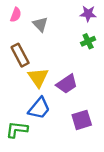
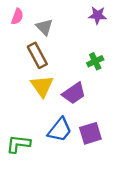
green cross: (88, 41) -> (95, 61), moved
brown rectangle: (20, 55) -> (37, 55), moved
blue trapezoid: (39, 108) -> (60, 130), moved

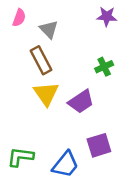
blue trapezoid: (60, 130) -> (65, 165), moved

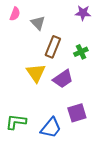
brown rectangle: (41, 60) -> (53, 47), moved, turned 50

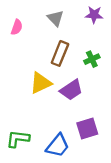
pink semicircle: (15, 14) -> (17, 27), moved
gray triangle: (38, 23) -> (55, 18), moved
yellow triangle: (36, 73) -> (41, 83), turned 40

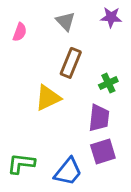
green cross: (92, 59) -> (108, 83), moved
purple trapezoid: (71, 90) -> (99, 118), moved, turned -50

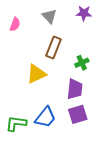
blue trapezoid: (68, 172) -> (45, 117), moved

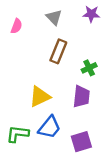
yellow triangle: (36, 74) -> (40, 96), moved
purple square: (78, 114) -> (81, 142), moved

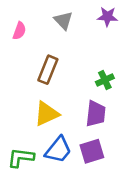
brown rectangle: (58, 51) -> (48, 70), moved
purple square: (81, 142) -> (92, 151), moved

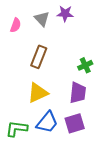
purple star: (107, 17) -> (65, 14), moved
gray triangle: (63, 20) -> (42, 19), moved

